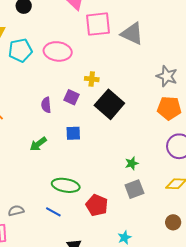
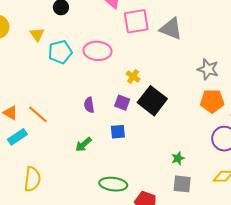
yellow cross: (92, 79) -> (133, 76), turned 32
purple square: (71, 97) -> (122, 103), moved
gray square: (134, 189) -> (182, 184), turned 30

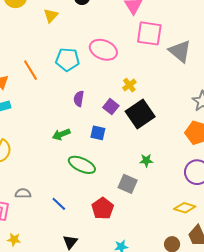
cyan pentagon: (60, 52) -> (67, 60), moved
orange line: (38, 114) -> (30, 70), moved
green star: (178, 158) -> (146, 160), moved
green ellipse: (113, 184) -> (82, 165), moved
gray square: (182, 184) -> (128, 184), moved

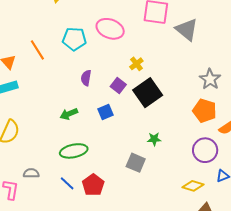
blue square: (98, 133) -> (105, 112), turned -35
green ellipse: (82, 165) -> (74, 151), moved, turned -36
red pentagon: (103, 208) -> (93, 185), moved

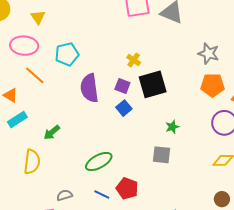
pink ellipse: (110, 29) -> (24, 46), moved
purple semicircle: (86, 78) -> (89, 88), size x1.8
black square: (148, 93) -> (153, 84), turned 36
blue square: (105, 112) -> (124, 108), moved
green arrow: (69, 114) -> (52, 132), moved

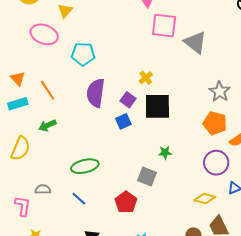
orange line: (35, 75) -> (48, 90), moved
red pentagon: (127, 188) -> (126, 202), moved

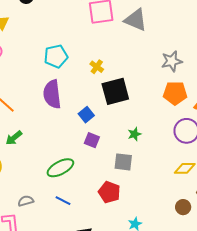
cyan pentagon: (83, 54) -> (56, 56), moved
gray star: (220, 92) -> (172, 61), turned -30
purple square: (128, 100) -> (92, 140), moved

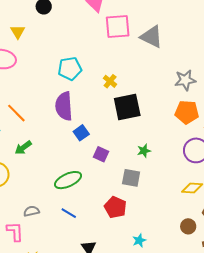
blue square: (86, 115) -> (81, 133), moved

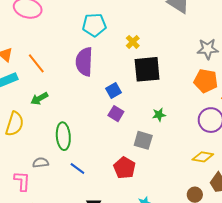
blue square: (81, 133) -> (114, 90), moved
green ellipse: (68, 180) -> (63, 136), moved, turned -76

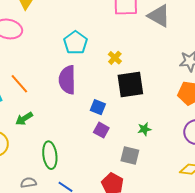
cyan pentagon: (94, 25) -> (76, 43), turned -30
blue square: (114, 90) -> (98, 107), turned -35

